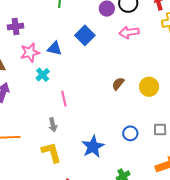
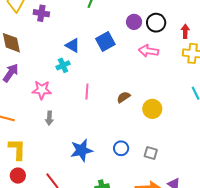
pink star: (30, 53) -> (42, 90), moved
cyan cross: (43, 75) -> (63, 65), moved
pink line: (64, 99) -> (87, 92), moved
yellow L-shape: (51, 152) -> (17, 149), moved

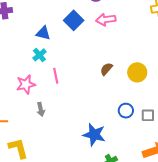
pink arrow: (148, 51) -> (106, 20), moved
pink line: (87, 92) -> (56, 76), moved
blue circle: (121, 148) -> (126, 111), moved
blue star: (82, 150) -> (94, 135), moved, turned -30

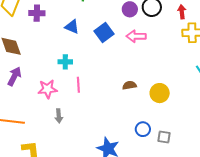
blue triangle: (43, 33) -> (72, 27), moved
cyan cross: (39, 55) -> (65, 62), turned 32
brown semicircle: (106, 69) -> (129, 85), turned 32

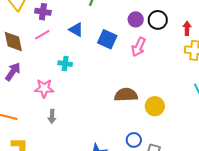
blue square: (104, 33) -> (107, 39), turned -36
pink arrow: (136, 36) -> (139, 47), turned -72
pink line: (78, 85) -> (42, 35), moved, turned 56
brown semicircle: (129, 85) -> (126, 95), size x1.6

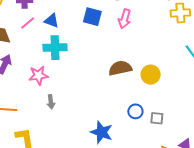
blue triangle: (76, 30) -> (52, 21), moved
cyan cross: (65, 64) -> (55, 48), size x1.6

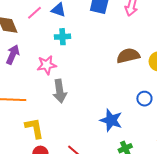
cyan cross: (55, 48) -> (63, 37), size x0.7
gray arrow: (51, 102) -> (60, 91), size x1.6

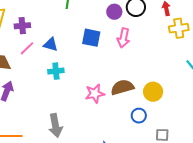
pink star: (47, 65) -> (95, 94), moved
blue circle: (144, 99) -> (139, 116), moved

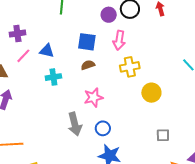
yellow cross: (179, 28) -> (130, 67), moved
brown semicircle: (122, 87) -> (88, 65), moved, size x0.6
blue circle: (139, 116) -> (103, 128), moved
gray arrow: (55, 126) -> (75, 124), moved

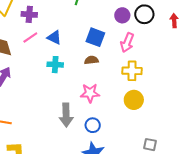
yellow circle: (151, 93) -> (134, 100), moved

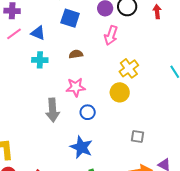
blue square: (95, 37) -> (70, 18), moved
yellow cross: (132, 71) -> (129, 68), moved, turned -36
blue circle: (93, 125) -> (88, 112), moved

